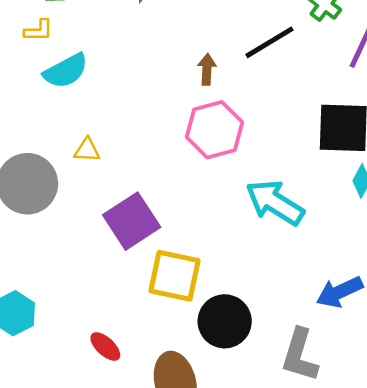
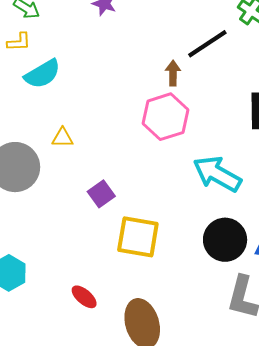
brown arrow: (207, 69) -> (173, 73), moved
purple square: (132, 221) -> (101, 194), size x0.6
black circle: (225, 321) -> (225, 240), moved

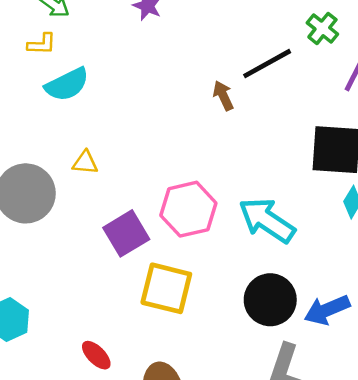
brown arrow: (173, 73) -> (223, 96), turned -30
pink hexagon: (165, 117) -> (188, 209), moved
purple square: (101, 194) -> (126, 233), size x1.4

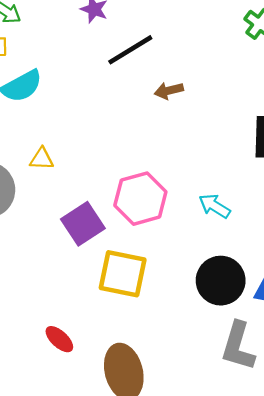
black line: (267, 64) -> (130, 50), moved
brown arrow: (223, 96) -> (169, 91), turned -76
cyan arrow: (267, 220) -> (214, 206), size x0.6

